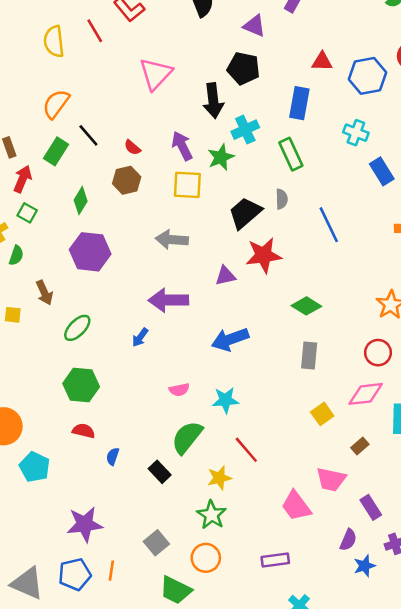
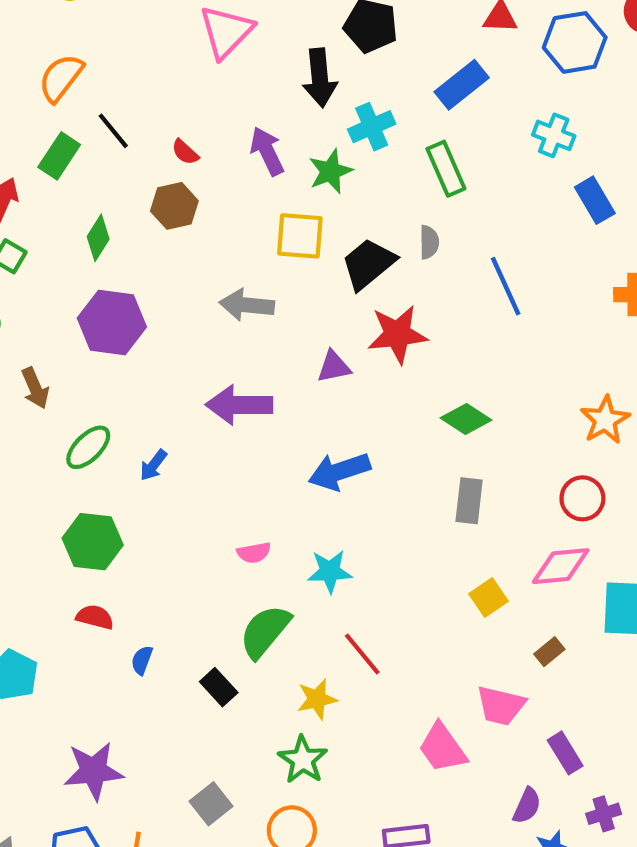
blue rectangle: (299, 103) -> (462, 85), turned 40
yellow square: (187, 185) -> (300, 236), moved
blue arrow: (140, 337) -> (153, 465), moved

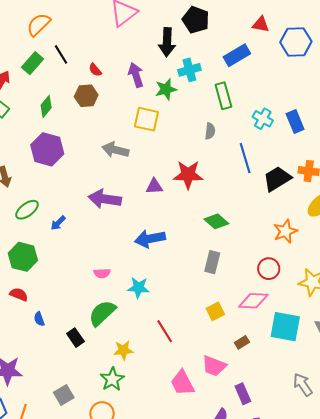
cyan cross: (554, 135) -> (263, 119), moved
black trapezoid: (368, 264) -> (277, 179), moved
red line: (362, 654) -> (165, 331), moved
blue semicircle: (142, 660) -> (39, 319), turned -48

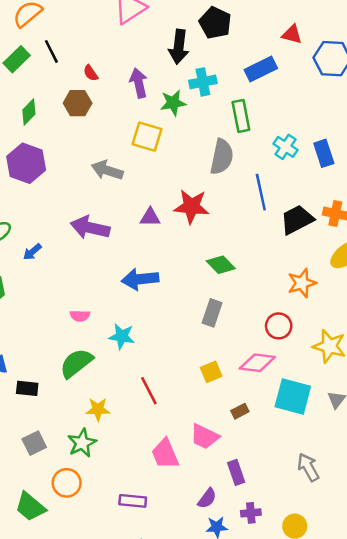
gray semicircle: (210, 131) -> (222, 157), size x1.8
black rectangle: (75, 338) -> (27, 388), moved, turned -54
gray square: (64, 395) -> (34, 443), moved

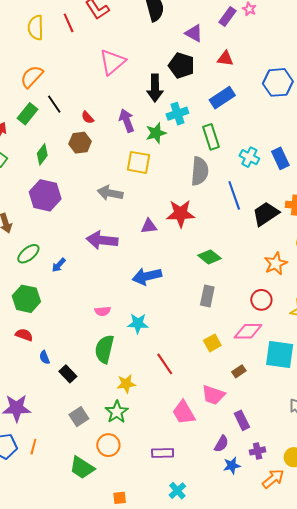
red triangle: (292, 34) -> (225, 59), moved
green semicircle: (76, 363) -> (104, 349), turned -32
black rectangle: (27, 388) -> (68, 374), turned 48

